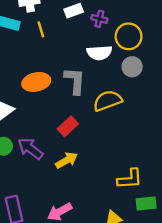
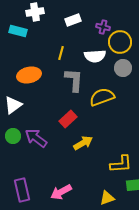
purple cross: (99, 19) -> (103, 27), moved
yellow line: (41, 29) -> (61, 53), moved, turned 32
orange ellipse: (36, 82) -> (29, 75), moved
yellow arrow: (67, 160) -> (83, 143), moved

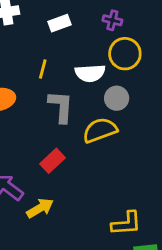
purple cross: (103, 27) -> (112, 20), moved
gray circle: (123, 68) -> (117, 98), moved
yellow arrow: (83, 143) -> (40, 208), moved

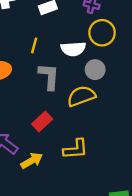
yellow L-shape: (126, 223) -> (76, 149), moved

